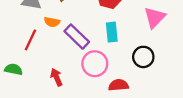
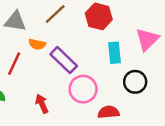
cyan rectangle: (112, 32) -> (115, 53), moved

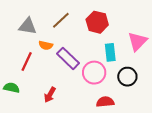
pink circle: (83, 89) -> (94, 73), moved
red arrow: (42, 104) -> (50, 95), turned -126

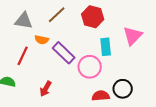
black circle: (127, 77) -> (123, 89), moved

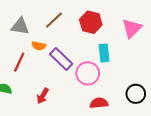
pink triangle: (133, 36) -> (132, 28), moved
black circle: (123, 89) -> (136, 94), moved

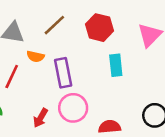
purple rectangle: (61, 59) -> (63, 73), turned 35
pink circle: (88, 73) -> (73, 108), moved

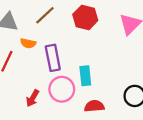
cyan rectangle: (116, 65) -> (85, 76), moved

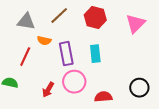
cyan rectangle: (85, 76) -> (95, 54), moved

